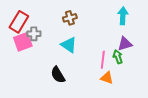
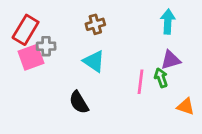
orange triangle: (107, 78) -> (186, 106), moved

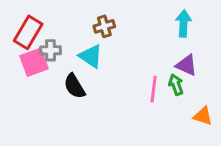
purple triangle: (171, 60) -> (186, 65), turned 40
cyan triangle: (94, 61) -> (91, 56), moved
black semicircle: (79, 102) -> (74, 86), moved

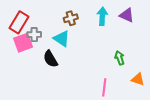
cyan arrow: (183, 23) -> (102, 16), moved
purple triangle: (186, 65) -> (127, 15), moved
pink line: (154, 89) -> (104, 87), moved

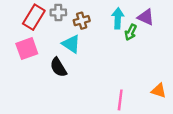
red rectangle: (19, 22) -> (34, 17), moved
gray cross: (34, 35) -> (58, 12), moved
green arrow: (120, 58) -> (131, 32), moved, turned -136

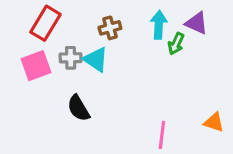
gray cross: (58, 12) -> (71, 58), moved
black semicircle: (58, 67) -> (78, 108), moved

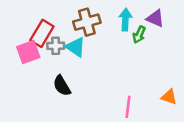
red rectangle: (45, 23) -> (42, 33), moved
brown cross: (110, 28) -> (87, 22), size x1.5

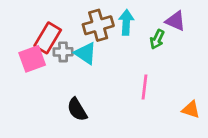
cyan arrow: (125, 20) -> (126, 22), moved
black semicircle: (62, 86) -> (77, 109), moved
pink line: (128, 107) -> (144, 87), moved

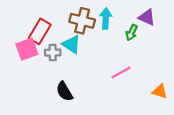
brown cross: (98, 25) -> (82, 21), turned 30
gray cross: (63, 52) -> (53, 53), moved
pink line: (144, 87) -> (121, 73), turned 54

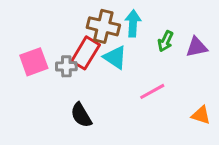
purple triangle: (147, 17) -> (197, 47), moved, turned -36
red rectangle: (40, 31) -> (86, 53), moved
cyan triangle: (72, 44) -> (115, 57), moved

